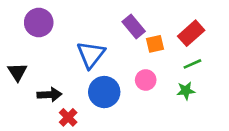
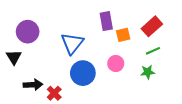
purple circle: (39, 22) -> (28, 32), moved
purple rectangle: (134, 27) -> (106, 21), turned 30
black arrow: (49, 95) -> (33, 85), moved

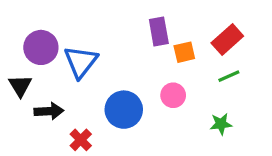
blue triangle: (72, 43) -> (81, 62), moved
green star: (148, 72) -> (221, 124), moved
black arrow: (33, 85) -> (49, 111), moved

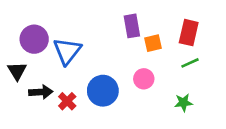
red rectangle: (227, 39) -> (189, 33), turned -35
red cross: (81, 140) -> (67, 101), moved

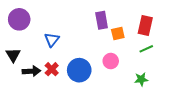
purple circle: (34, 39) -> (19, 19), moved
blue triangle: (67, 51) -> (52, 40), size x0.7
red cross: (67, 101) -> (52, 69), moved

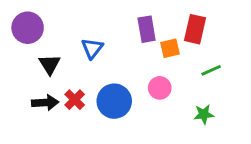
red rectangle: (145, 25) -> (195, 29), moved
blue triangle: (52, 40) -> (92, 48), moved
black triangle: (13, 55) -> (50, 64), moved

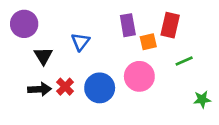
pink circle: (160, 88) -> (139, 76), size x1.5
green star: (204, 114) -> (202, 99), moved

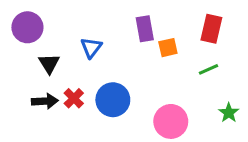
red rectangle: (170, 25) -> (211, 29), moved
pink circle: (139, 76) -> (171, 121), moved
green star: (202, 99) -> (229, 113), turned -30

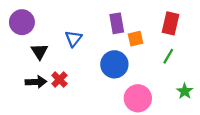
green line: (208, 69) -> (168, 56), turned -35
blue circle: (113, 100) -> (114, 64), moved

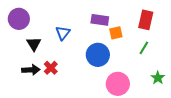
purple rectangle: (117, 23) -> (100, 20), turned -72

